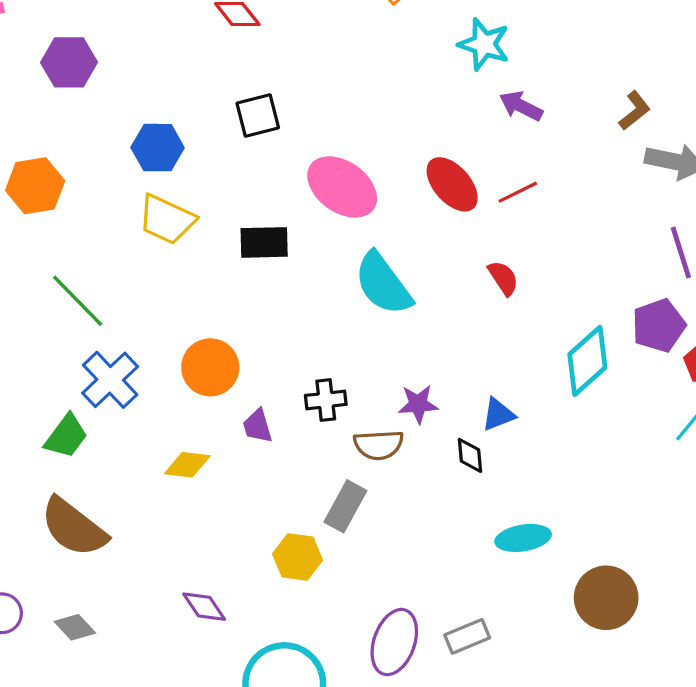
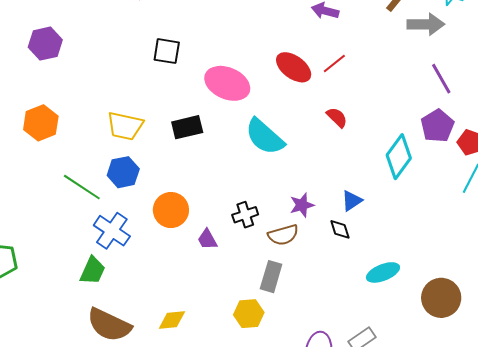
black square: (258, 116) -> (167, 51), turned 36
blue hexagon: (158, 148) -> (123, 172), moved
yellow diamond: (187, 465) -> (172, 320), moved

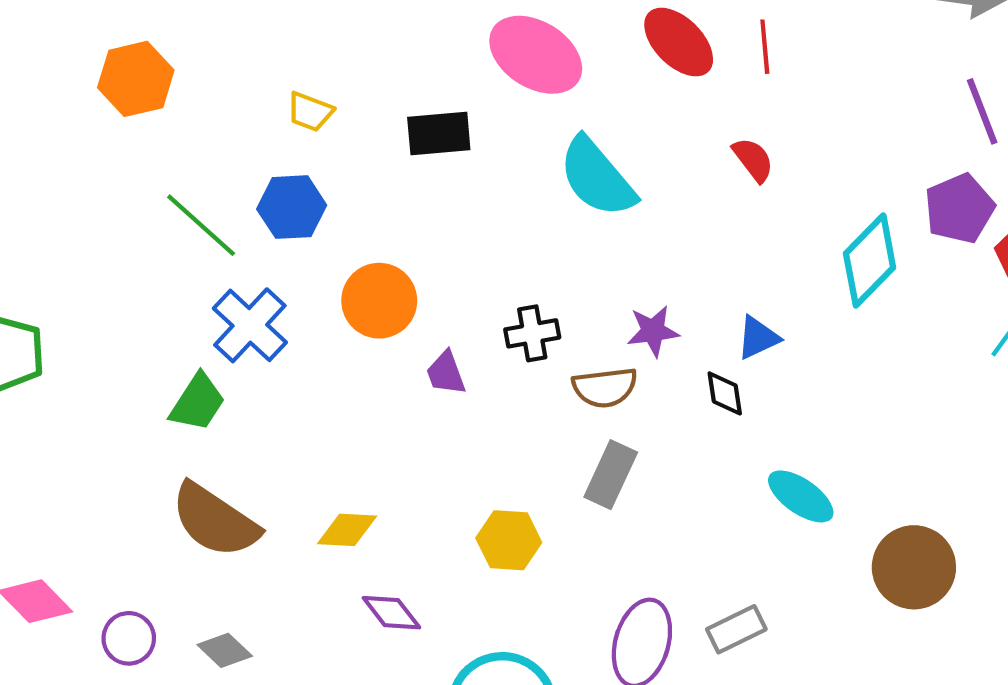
red line: (334, 63) -> (765, 47), turned -65
yellow trapezoid: (125, 126) -> (310, 112), size x0.6
cyan ellipse: (383, 272) -> (801, 496), turned 48
gray rectangle: (271, 277) -> (611, 475), moved

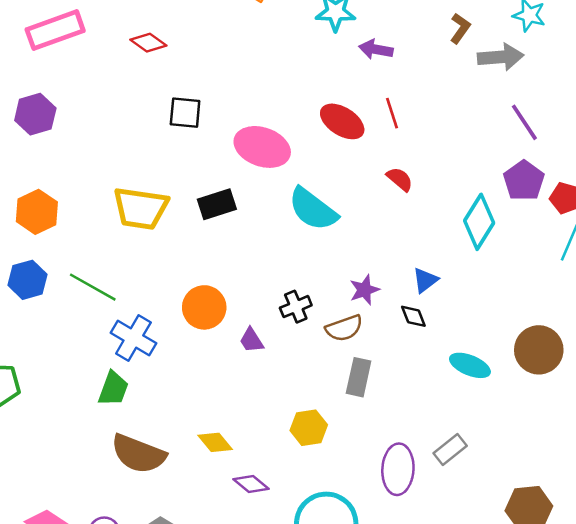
yellow trapezoid: (310, 112) -> (141, 208), size x2.0
blue hexagon: (292, 207) -> (28, 280), moved
yellow diamond: (347, 530) -> (215, 442), turned 60
brown circle: (914, 567) -> (539, 350), moved

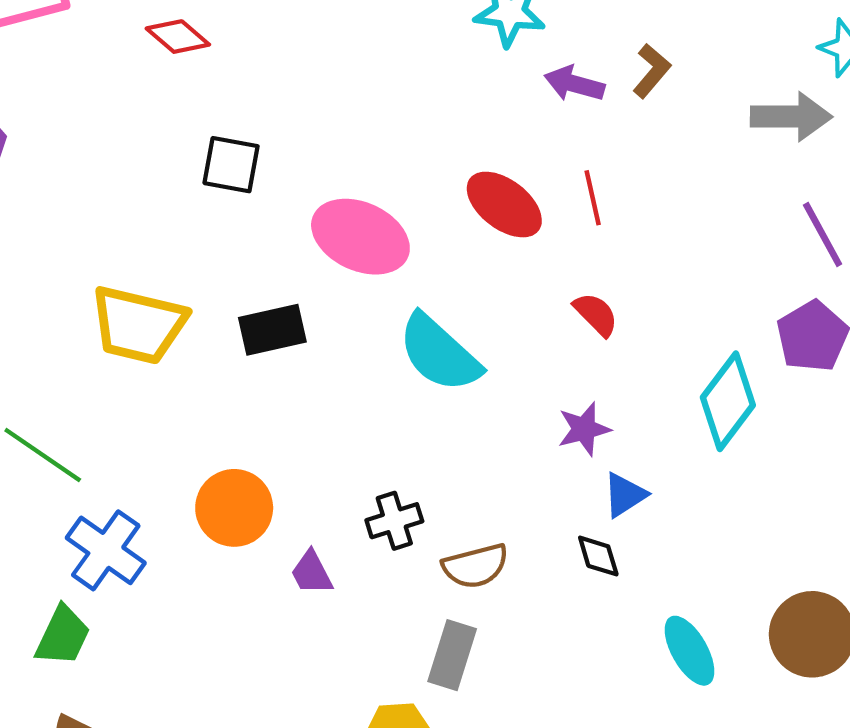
brown L-shape: (460, 28) -> (652, 71), moved
purple star: (364, 290) -> (584, 429), moved
cyan ellipse: (470, 365) -> (689, 651), turned 33
gray rectangle: (359, 377) -> (452, 655), moved

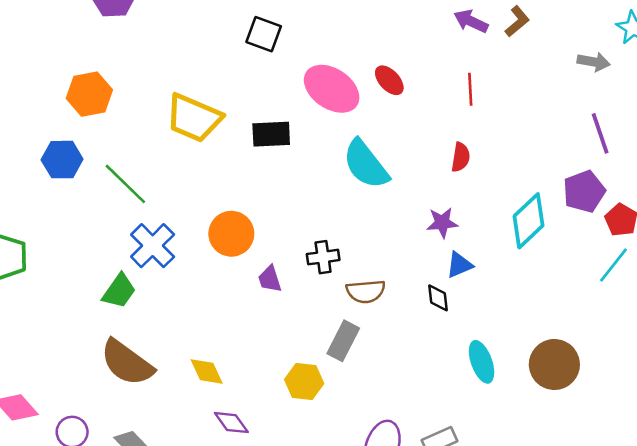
gray arrow: (791, 117) -> (594, 62), size x0.7
red ellipse: (504, 205) -> (389, 80), moved, size x0.7
red semicircle: (596, 314) -> (461, 157), turned 44

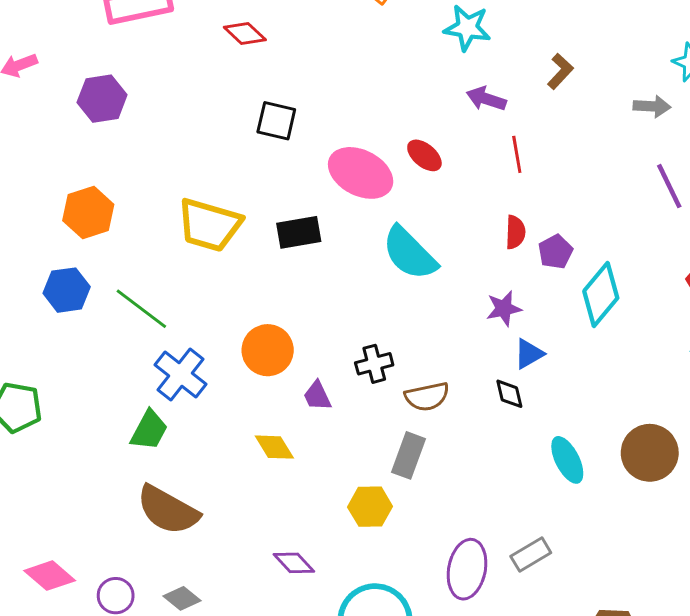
purple arrow: (471, 21) -> (486, 99), moved
purple pentagon: (584, 191) -> (555, 252), moved, size x0.7
yellow diamond: (207, 372) -> (274, 447), moved

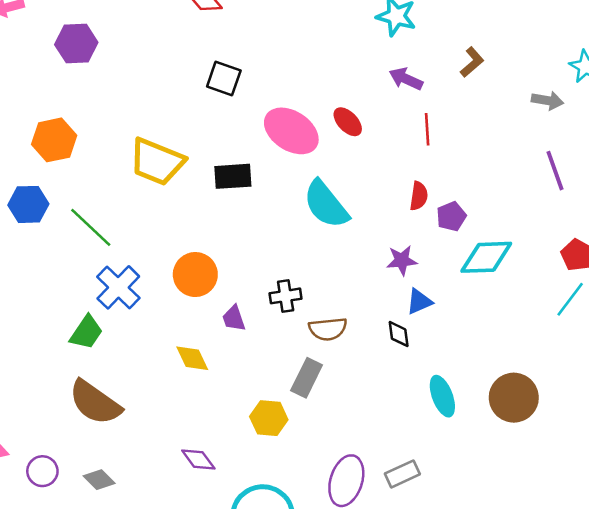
cyan diamond: (601, 295) -> (486, 257), turned 42

